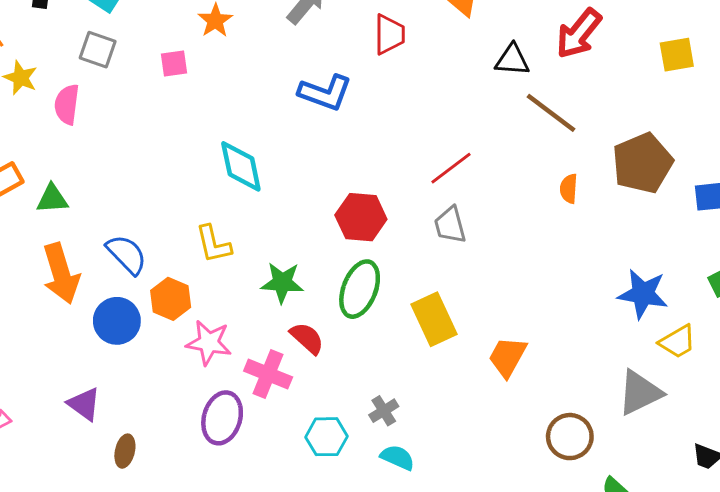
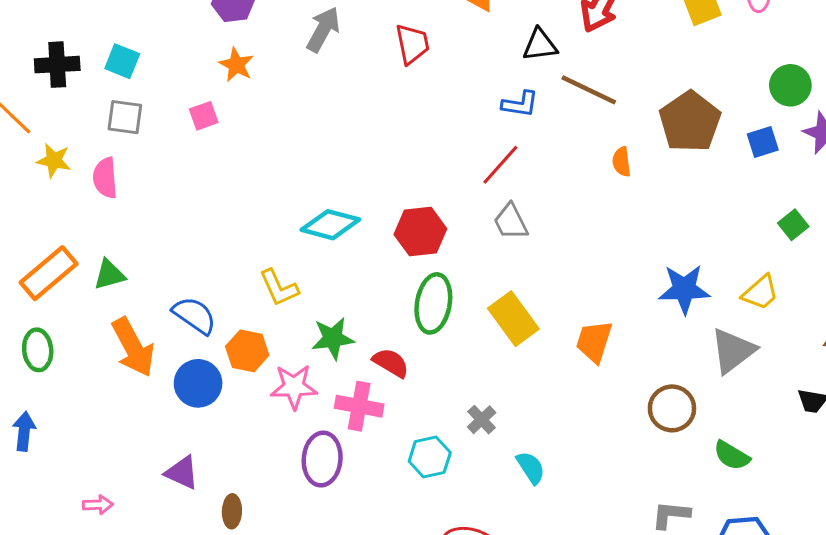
blue L-shape: (325, 93) -> (520, 104), moved, size x0.7
cyan diamond: (241, 166) -> (330, 225), moved, turned -52
green star: (282, 283) -> (333, 338), moved
blue star: (643, 294) -> (684, 289), moved
cyan semicircle: (397, 457) -> (531, 468), moved, turned 44

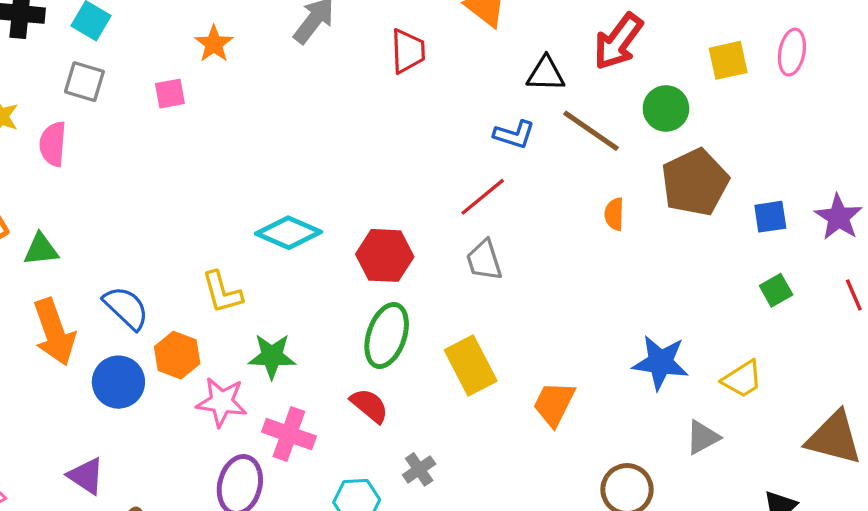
green circle: (790, 85) -> (666, 108), moved
green square: (793, 225) -> (776, 290), moved
gray triangle: (733, 351) -> (703, 437), size x0.7
red semicircle: (391, 363) -> (369, 406), moved

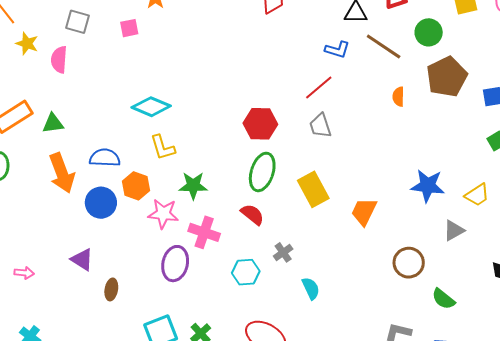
cyan diamond: (288, 233) -> (151, 107), moved
blue semicircle: (126, 308) -> (105, 158), turned -40

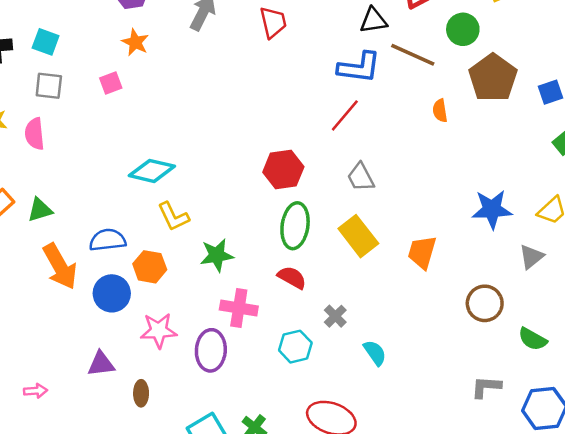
blue L-shape: (337, 50) -> (359, 67), size x1.5
gray trapezoid: (320, 126) -> (361, 177), moved
pink star: (163, 214) -> (159, 330), moved
purple triangle: (82, 260) -> (101, 364), turned -30

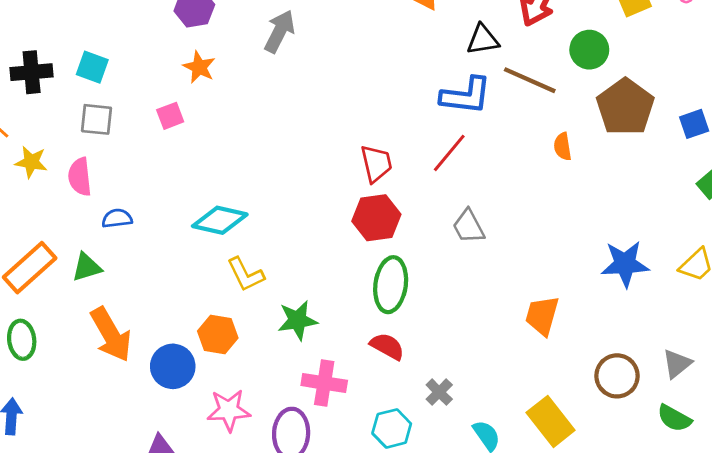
red trapezoid: (273, 22) -> (376, 164), moved
yellow rectangle: (358, 236) -> (551, 421), moved
blue semicircle: (108, 240) -> (117, 218), moved, size x0.7
gray triangle: (531, 257) -> (677, 364), moved

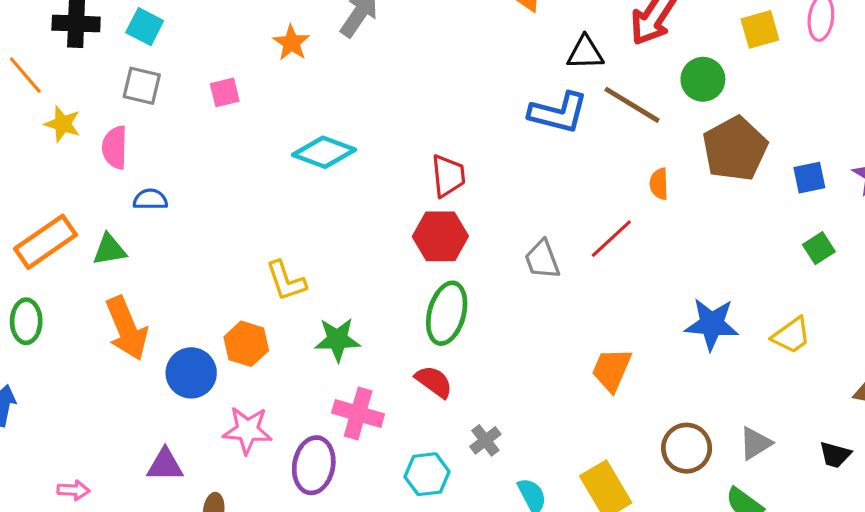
orange star: (199, 67) -> (291, 43), moved
red line: (449, 153) -> (611, 239), moved
cyan diamond: (220, 220) -> (324, 152), moved

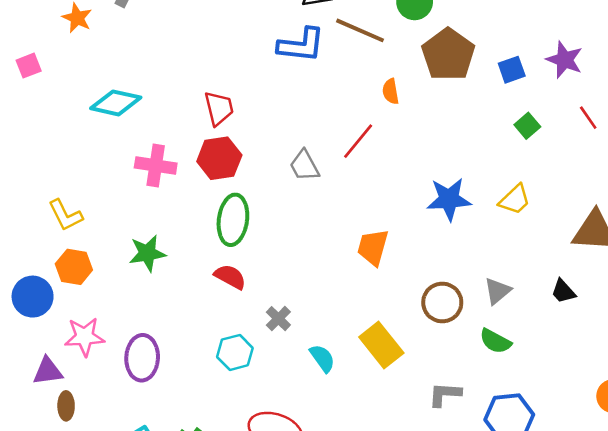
yellow L-shape: (286, 281) -> (65, 215), moved
pink cross: (358, 413) -> (156, 165), moved
black trapezoid: (835, 455) -> (563, 291), turned 40
purple triangle: (165, 465) -> (48, 371), moved

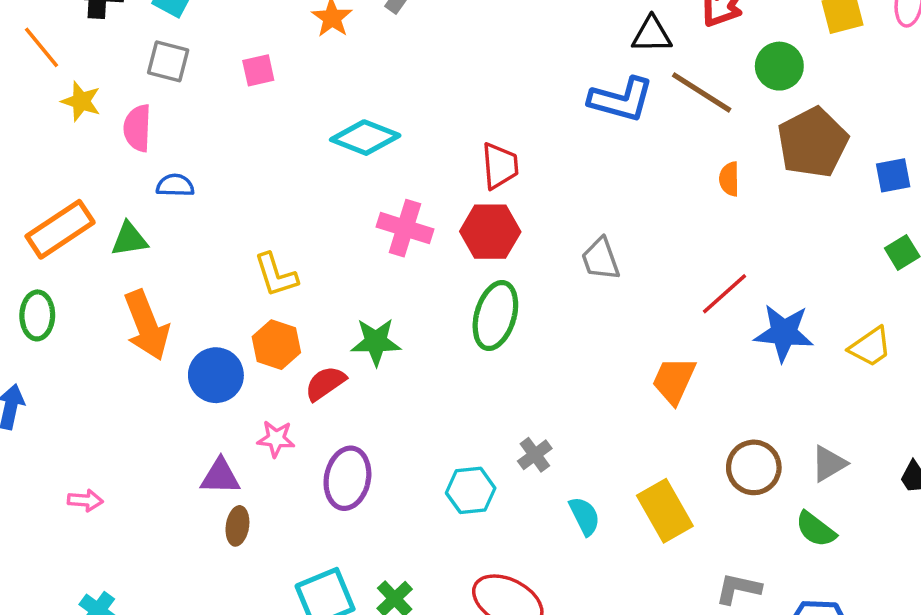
red line: (358, 141) -> (724, 294), moved
red semicircle: (230, 277) -> (325, 383), moved, turned -72
pink star: (84, 337) -> (276, 439), size x0.7

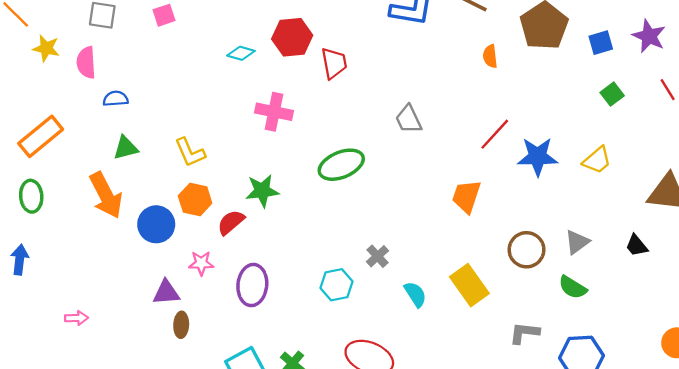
cyan diamond: (365, 138) -> (241, 53), size x0.6
red hexagon: (490, 232) -> (292, 37), moved
green triangle: (129, 239) -> (126, 148), moved
green ellipse: (495, 315) -> (341, 165), turned 57

